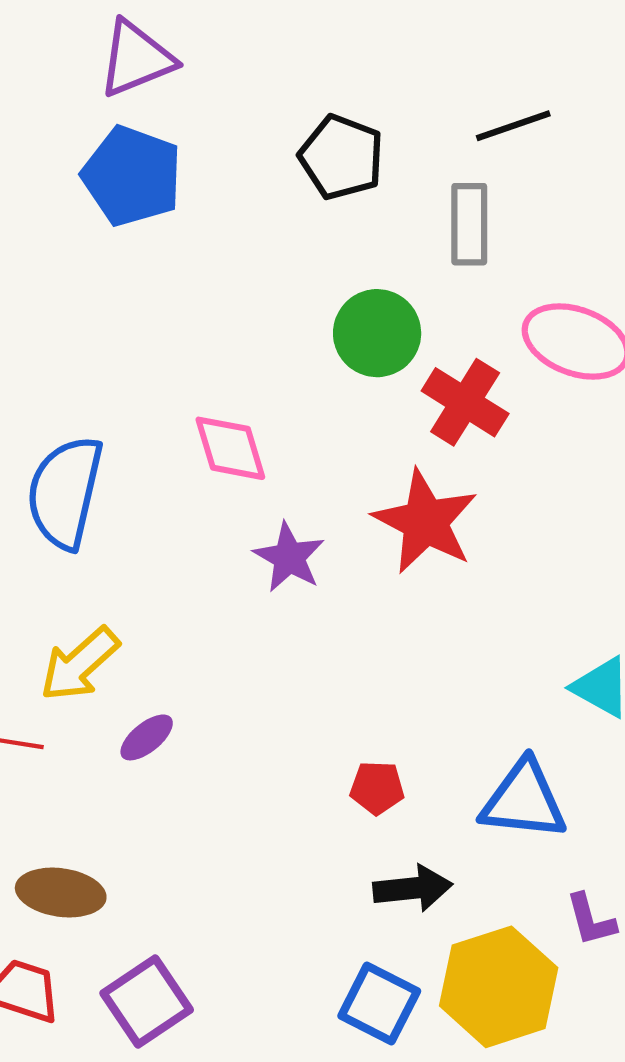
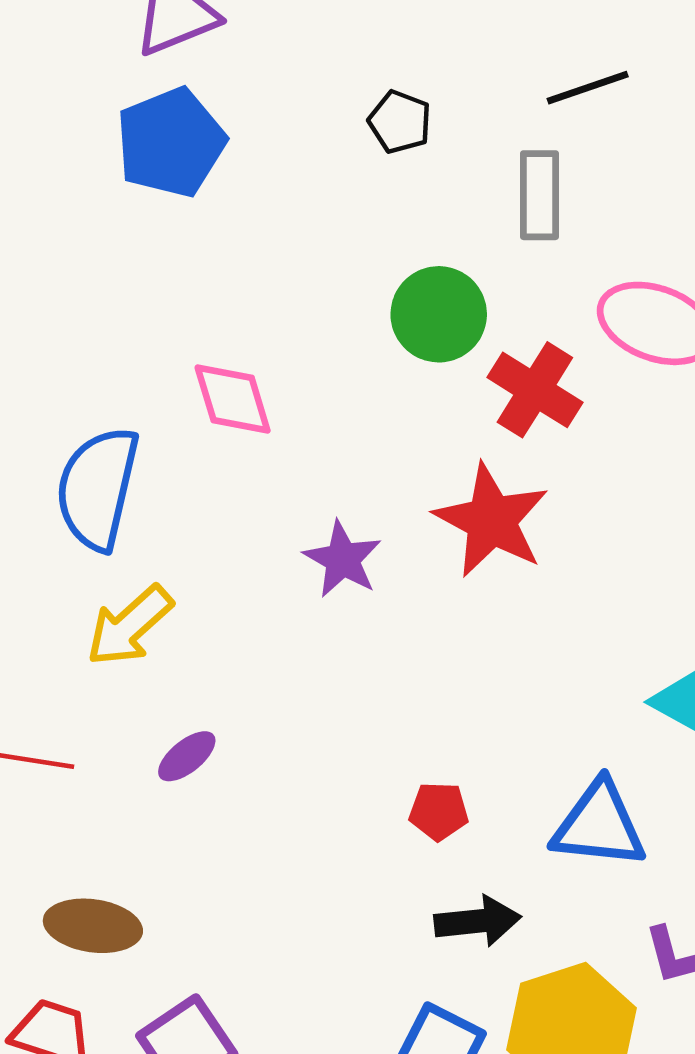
black pentagon: (341, 157) -> (400, 122), size x0.7
blue pentagon: (132, 176) -> (171, 143), turned 30
pink diamond: (230, 448) -> (233, 399), moved
yellow arrow: (80, 664) -> (130, 626), moved

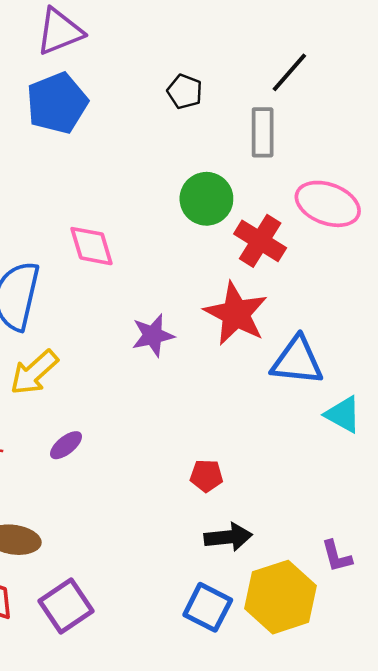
black line: (588, 88) -> (289, 72), turned -30
purple star: (343, 559) -> (153, 335), turned 30
blue triangle: (599, 825) -> (297, 361), moved

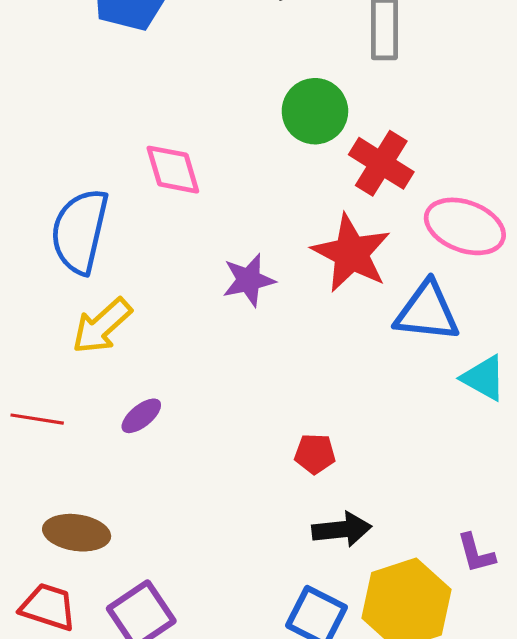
pink ellipse: (328, 204) -> (465, 226), moved

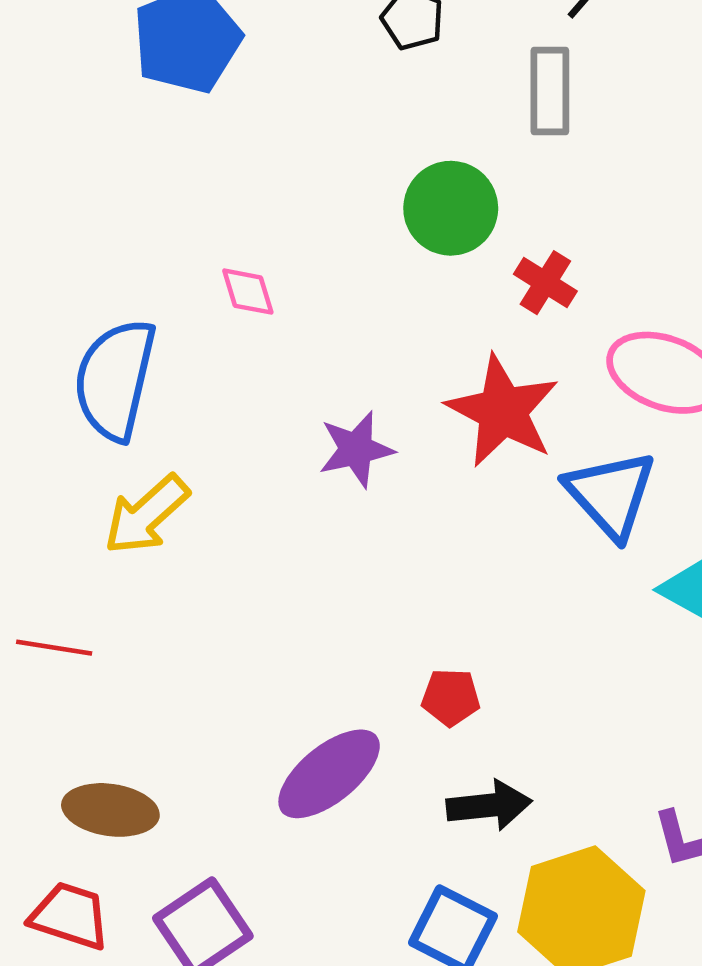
red cross: (381, 163) -> (545, 283), size x0.7
pink diamond: (173, 170) -> (248, 292), size x0.7
blue triangle: (427, 312) -> (611, 494), turned 42
purple ellipse: (141, 416) -> (329, 774), moved, size x1.8

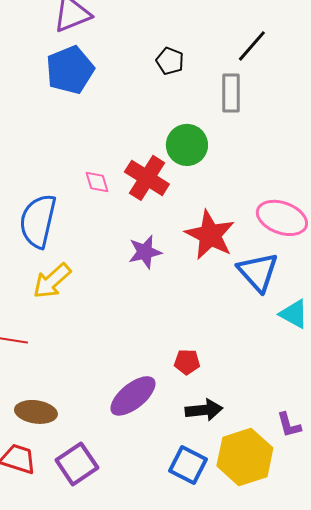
red cross: (545, 283) -> (147, 178), moved, size x1.6

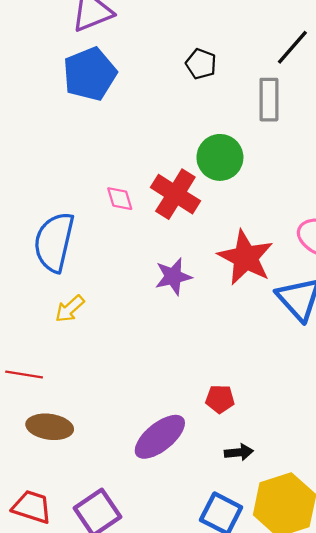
yellow arrow: (52, 281) -> (70, 309), size x0.7
black arrow: (204, 410) -> (239, 452), size x0.7
brown ellipse: (36, 412) -> (50, 427), moved

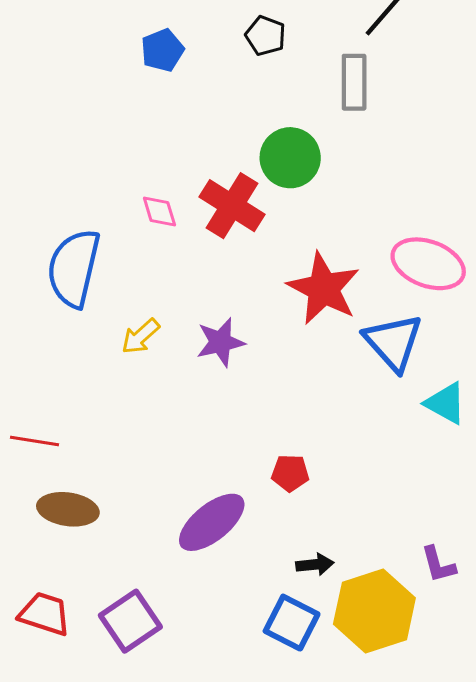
blue pentagon: (90, 74) -> (162, 50), moved, size x0.6
purple star: (173, 277) -> (220, 342), moved
yellow arrow: (70, 309) -> (141, 336), moved
black arrow: (239, 452) -> (315, 564), moved

